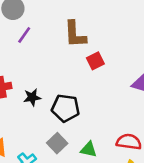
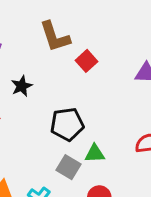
black star: (32, 97) -> (22, 86), moved
green triangle: (89, 150) -> (95, 154), moved

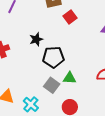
black star: (22, 86) -> (36, 39), moved

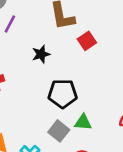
black star: (36, 39) -> (41, 54), moved

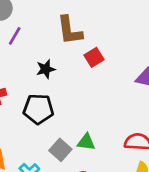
black pentagon: (63, 94) -> (38, 109), moved

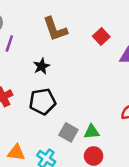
red square: (94, 57) -> (101, 36), moved
green triangle: (86, 142) -> (92, 132), moved

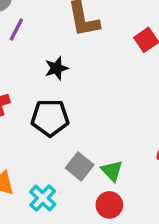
green triangle: (92, 132) -> (112, 171), turned 42

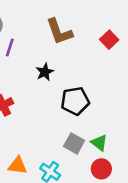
black pentagon: (50, 118) -> (75, 101), moved

